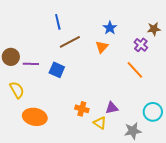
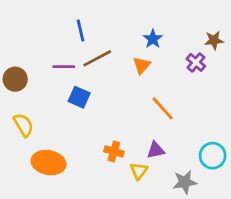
purple line: (31, 64) -> (64, 67), moved
orange line: (135, 70) -> (163, 108), moved
yellow triangle: (100, 123) -> (139, 171), turned 32

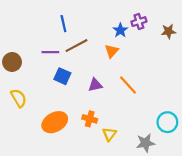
purple cross: (196, 62) -> (139, 22), moved, turned 32
purple triangle: (156, 150) -> (95, 85), moved
orange ellipse: (49, 163) -> (55, 122), moved, turned -40

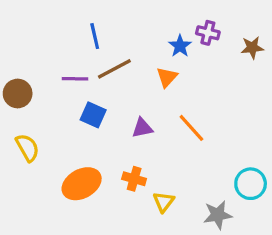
purple cross: (139, 22) -> (208, 33), turned 32

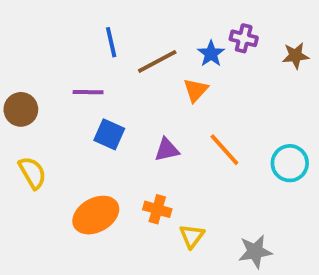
brown line: (114, 69) -> (157, 61), moved
cyan circle: (251, 184) -> (290, 163), moved

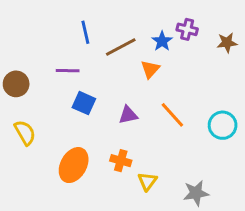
orange ellipse: (96, 215) -> (74, 165), turned -32

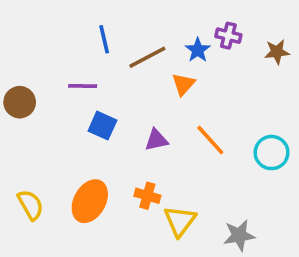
yellow semicircle: (25, 133) -> (30, 205), moved
yellow triangle: (147, 181) -> (180, 221), size x1.4

